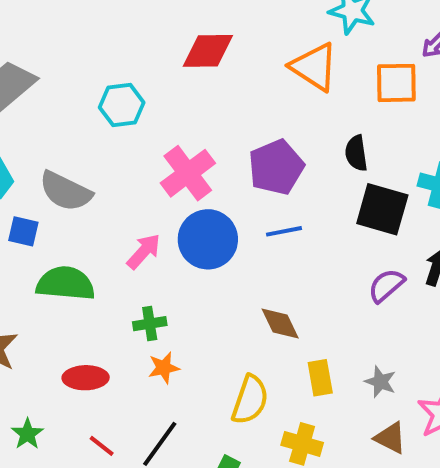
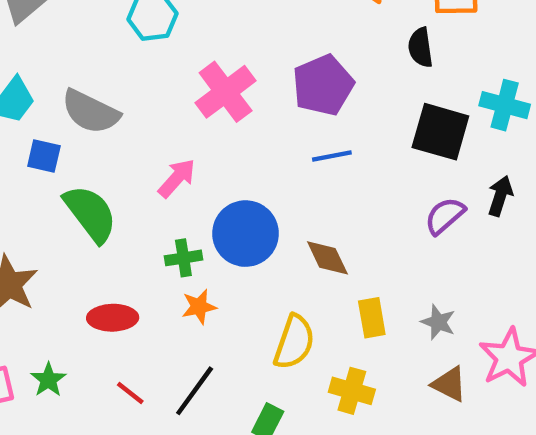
black semicircle: (356, 153) -> (420, 47), moved
blue circle: (208, 239) -> (245, 234), moved
green semicircle: (65, 283) -> (90, 214), turned 48

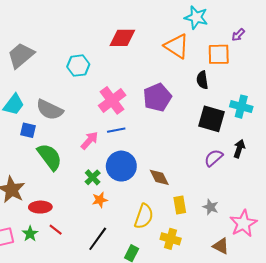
blue line: (332, 156) -> (116, 130), moved
green cross: (183, 258) -> (93, 177), turned -35
red ellipse: (113, 318) -> (40, 207), moved
brown triangle: (449, 384) -> (221, 246), moved
red line: (130, 393) -> (56, 230), moved

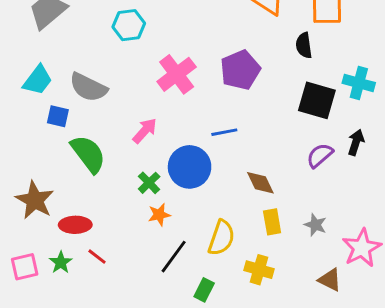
blue line: (116, 130) -> (224, 132), moved
brown diamond: (159, 177) -> (260, 183), moved
black line: (98, 239) -> (174, 257), moved

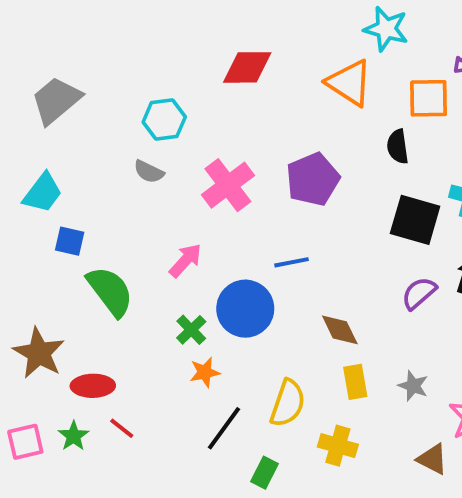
gray semicircle: (88, 87) -> (149, 172), moved, size x0.6

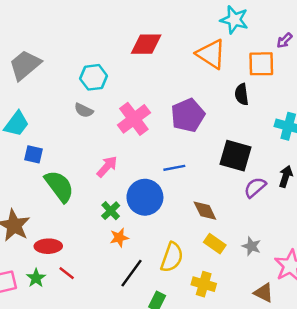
black square: (415, 220) -> (236, 156), moved
yellow rectangle: (355, 382) -> (215, 244), turned -45

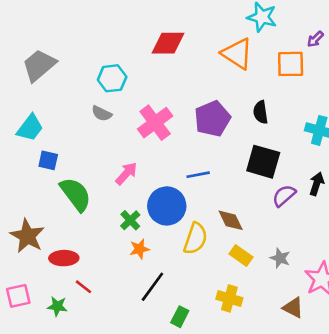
black semicircle: (242, 94) -> (261, 112), moved
yellow semicircle: (172, 257) -> (195, 239), moved
green star: (36, 278) -> (57, 306), moved, turned -30

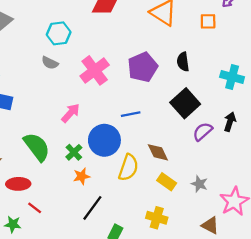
orange square: (291, 64) -> (208, 21), size x0.7
black square: (263, 162) -> (185, 103), turned 32
green semicircle: (76, 194) -> (37, 147), moved

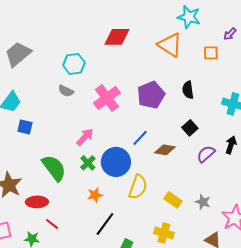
black square: (185, 103) -> (190, 128), size x0.6
blue line: (131, 114) -> (140, 138), turned -36
green cross: (74, 152) -> (88, 163), moved
brown diamond: (158, 152) -> (165, 150), moved, turned -55

